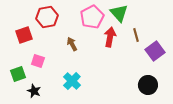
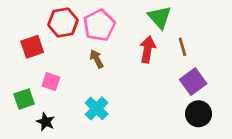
pink pentagon: (92, 17) -> (99, 25), moved
purple square: (155, 51) -> (193, 82), moved

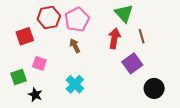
purple square: (193, 82) -> (132, 63), moved

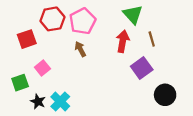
pink square: (39, 63) -> (42, 68), turned 32
cyan cross: (75, 84) -> (60, 102), moved

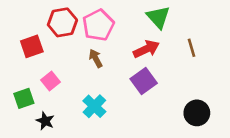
brown line: (152, 39) -> (192, 48), moved
red arrow: (123, 41) -> (146, 49), turned 55
purple square: (142, 68) -> (144, 81), moved
cyan cross: (60, 102) -> (94, 106), moved

